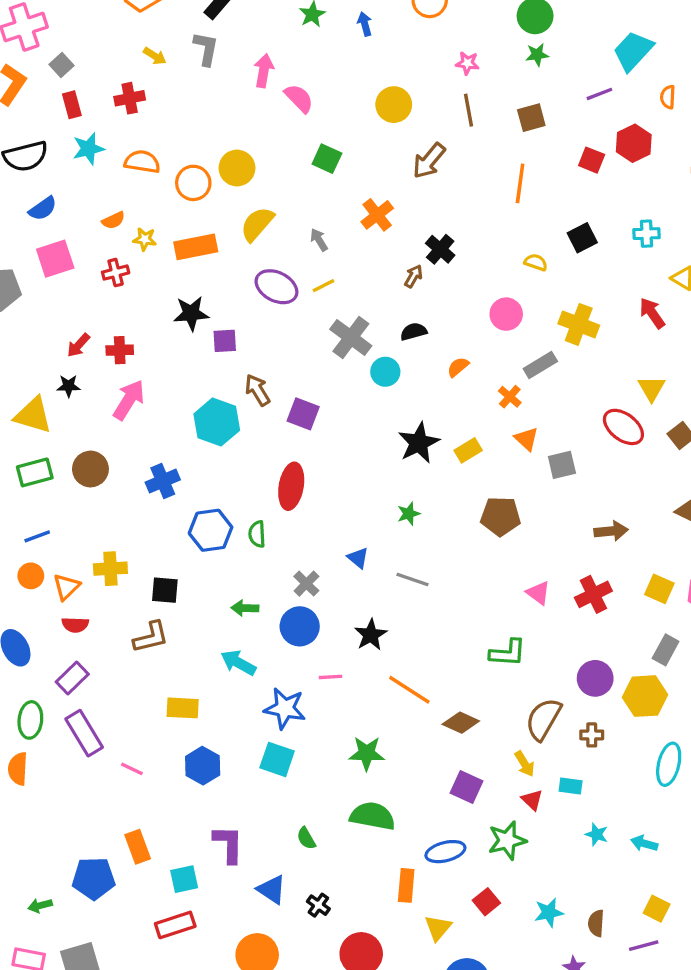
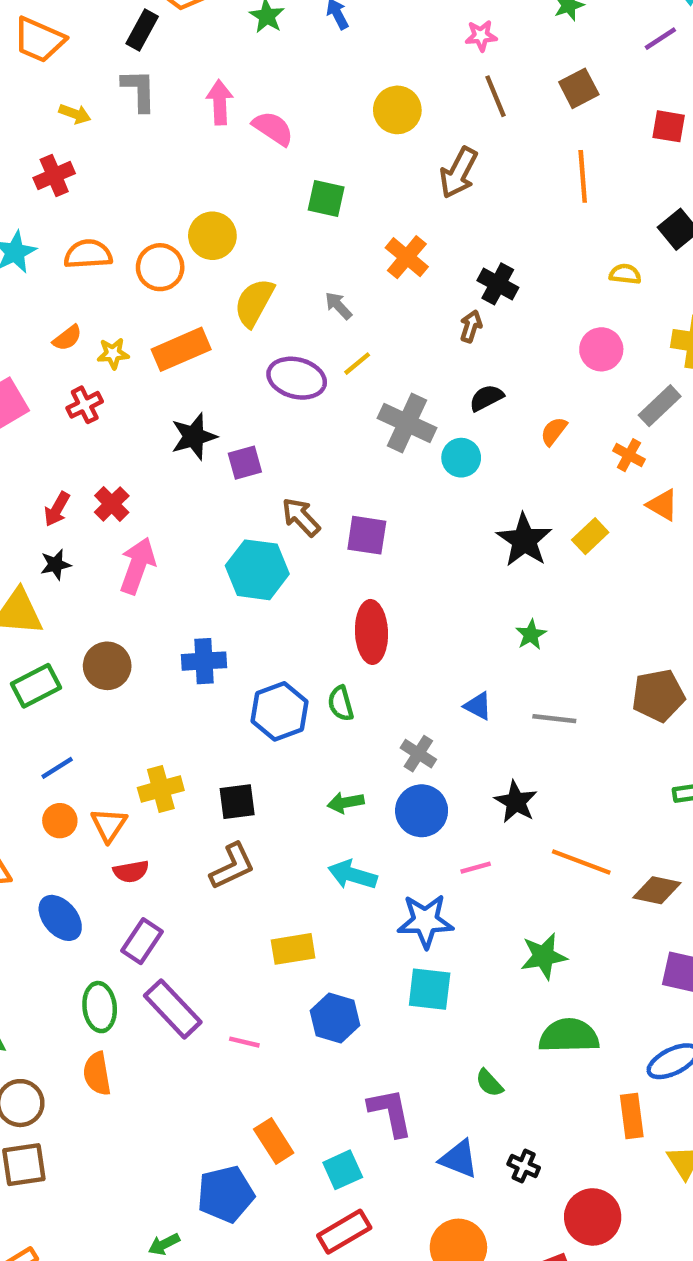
red cross: (120, 350) -> (112, 504), turned -30
blue cross: (163, 481) -> (204, 661), turned 32
brown pentagon: (501, 516) -> (658, 696), moved

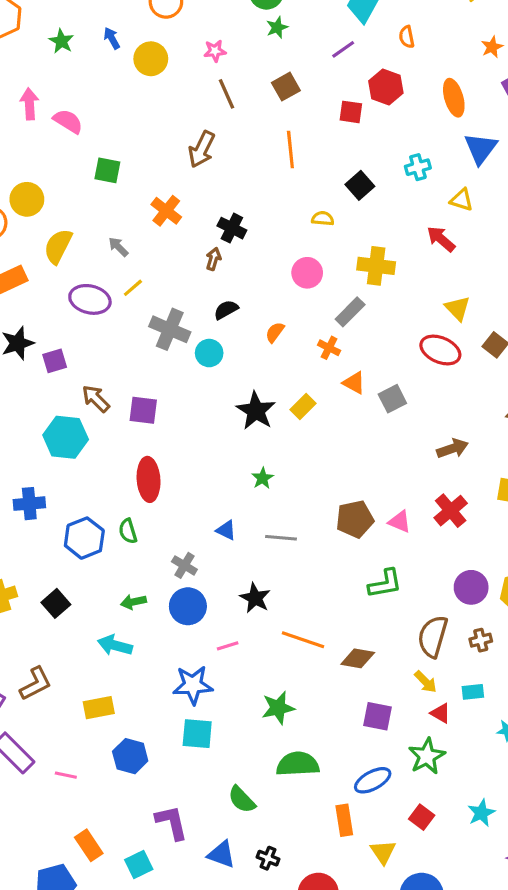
yellow circle: (397, 110) -> (151, 59), moved
black square: (237, 802) -> (56, 603), turned -32
brown L-shape: (232, 866) -> (36, 684), moved
cyan arrow: (352, 875) -> (115, 645), moved
green semicircle: (489, 1083) -> (242, 800), size x1.4

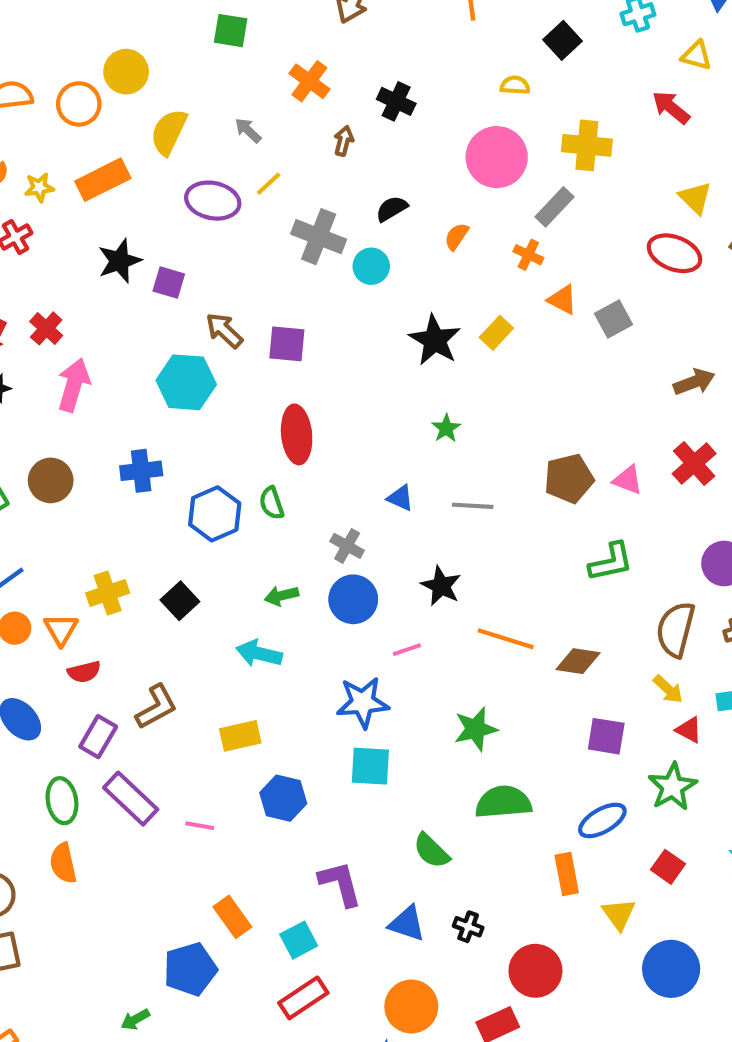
brown arrow: (213, 259) -> (344, 141), moved
pink circle: (307, 273) -> (497, 157), size x1.5
purple square: (55, 361) -> (169, 283), turned 35

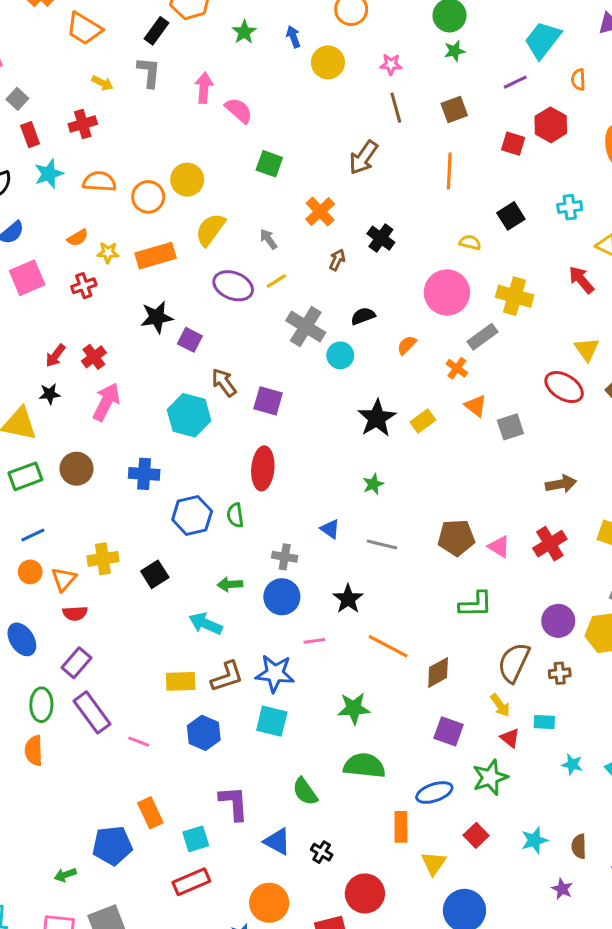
gray cross: (347, 546) -> (285, 557), turned -30
brown diamond: (578, 661) -> (438, 673), turned -48
brown L-shape: (156, 707) -> (227, 677), moved

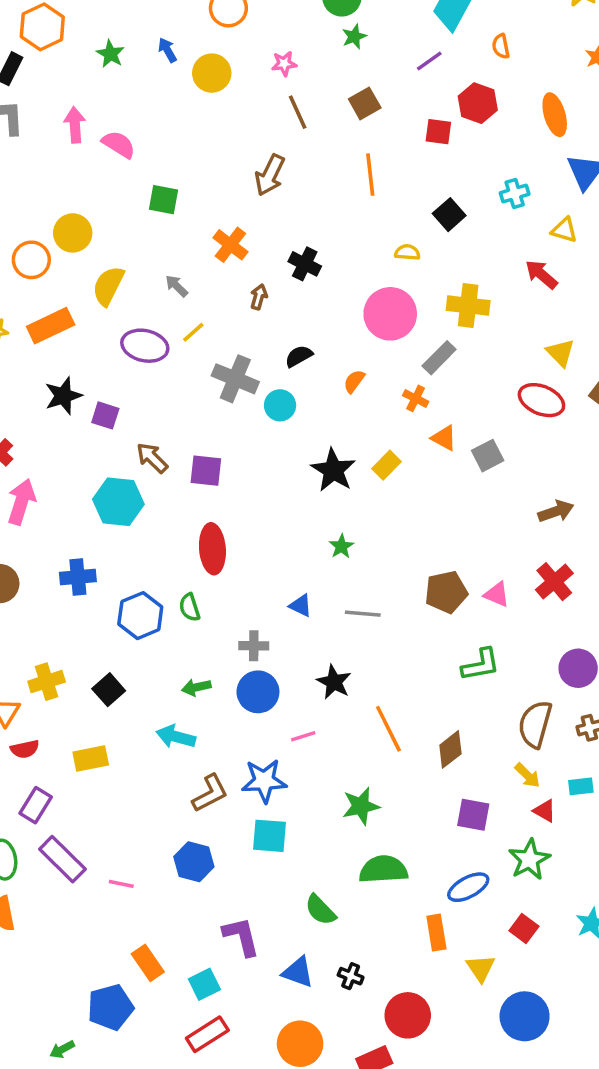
orange line: (388, 646) -> (388, 729), turned 45
yellow rectangle: (181, 681) -> (91, 758), moved

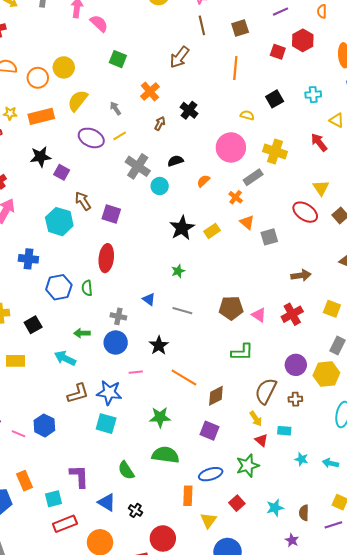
orange line: (388, 729) -> (184, 377), turned -44
purple square: (473, 815) -> (210, 431), moved
blue hexagon: (194, 862) -> (44, 425), moved
red rectangle: (207, 1034) -> (65, 524), moved

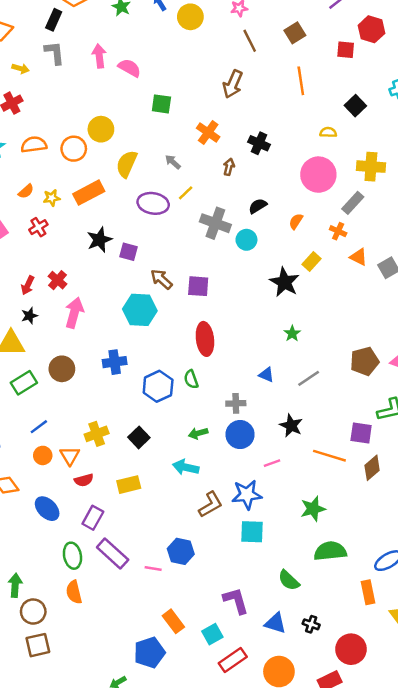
yellow rectangle: (212, 231) -> (312, 262), moved
gray line: (182, 311) -> (309, 378), turned -36
purple square: (210, 431) -> (361, 433), moved

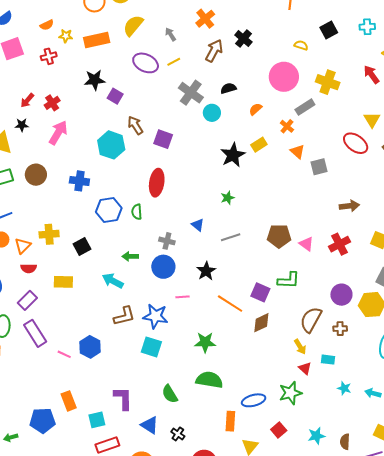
brown arrow: (229, 167) -> (214, 51), size x1.6

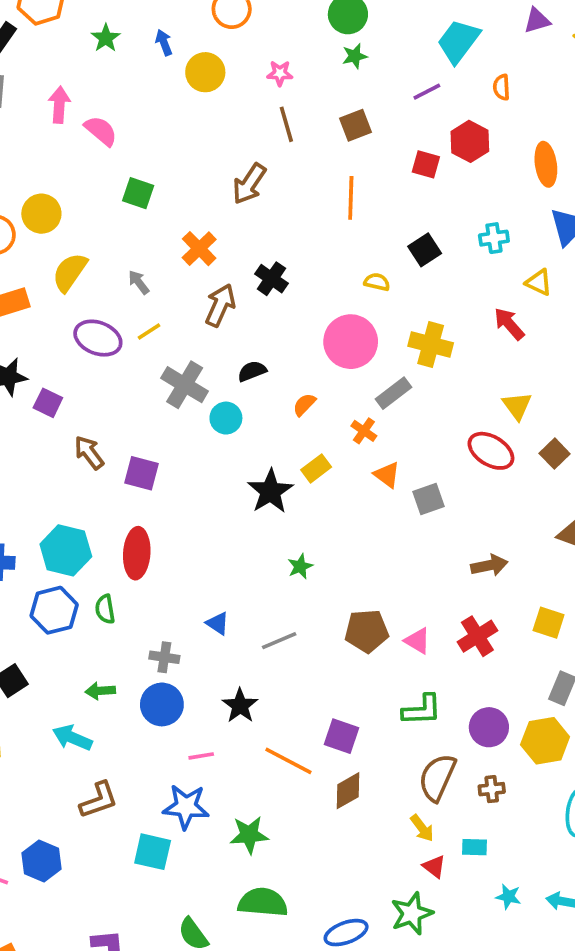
cyan hexagon: (111, 145) -> (66, 550), moved
green star: (228, 198) -> (300, 566), moved
green L-shape: (289, 280) -> (422, 710), moved
blue star: (155, 316) -> (186, 807), moved

